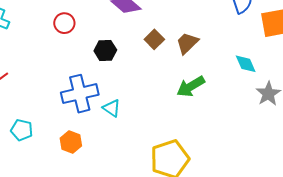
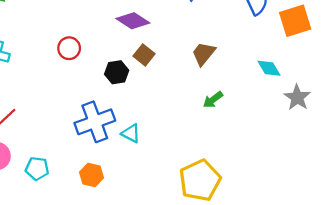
brown square: (154, 39) -> (144, 55), moved
green arrow: (191, 86) -> (213, 100), size x0.7

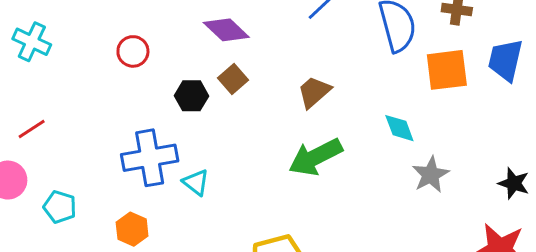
green arrow: (213, 100) -> (316, 157), size x1.8

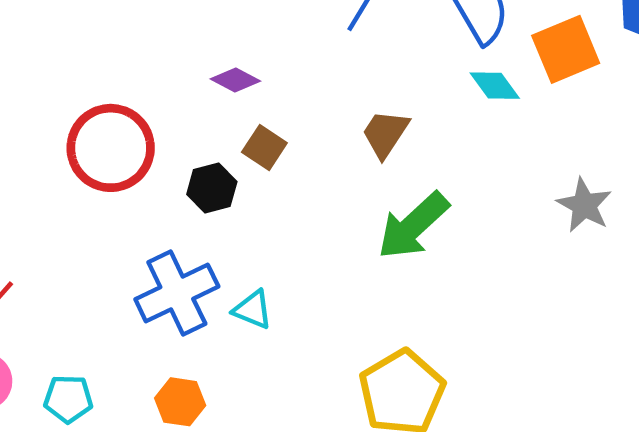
purple diamond: (226, 30) -> (235, 80), size x0.7
red circle: (133, 51) -> (111, 148), size x1.8
cyan diamond: (399, 128) -> (495, 86), moved

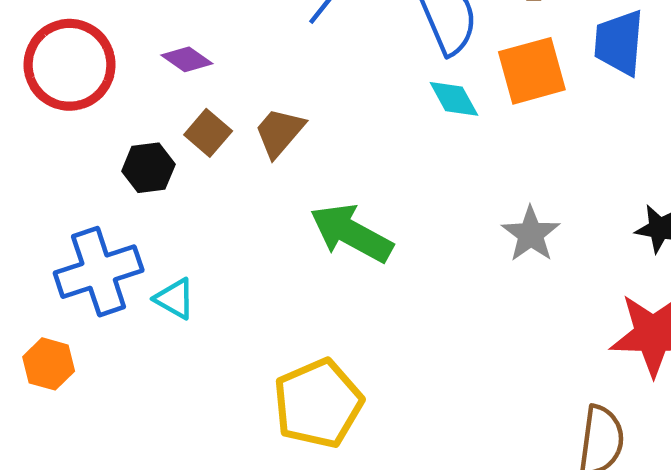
brown trapezoid: (385, 134) -> (279, 132), moved
red circle: (111, 148) -> (70, 65), moved
green arrow: (413, 226) -> (351, 233), turned 64
orange hexagon: (180, 402) -> (49, 364), moved

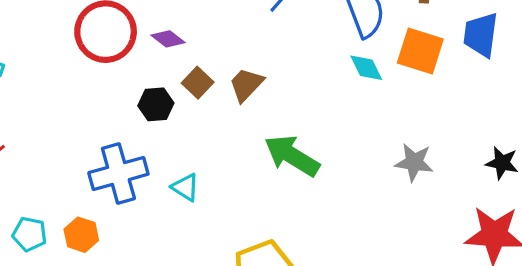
purple diamond: (187, 59) -> (168, 39), moved
orange square: (532, 71) -> (420, 51), turned 30
gray star: (531, 234) -> (414, 162), turned -30
cyan triangle: (175, 299) -> (185, 187), moved

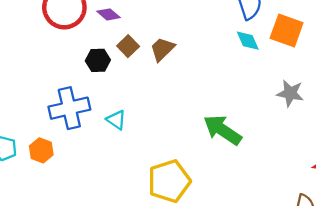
green arrow: (292, 156) -> (222, 130), moved
gray star: (414, 162) -> (290, 93), moved

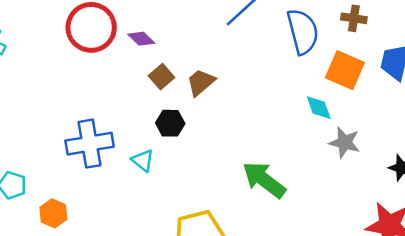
cyan diamond: (248, 41) -> (319, 108), moved
black hexagon: (98, 60) -> (170, 123), moved
orange hexagon: (41, 150) -> (53, 213), moved

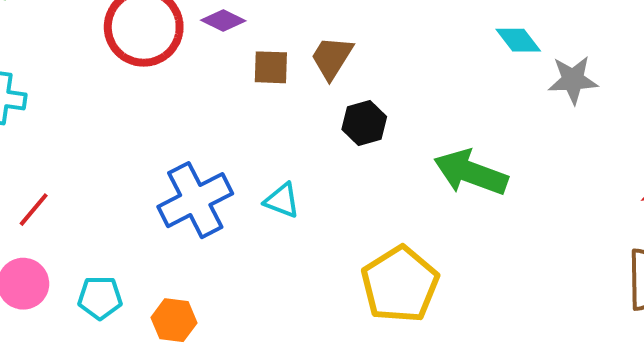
brown square: (162, 77) -> (271, 67), turned -30
black hexagon: (170, 123) -> (364, 123), moved

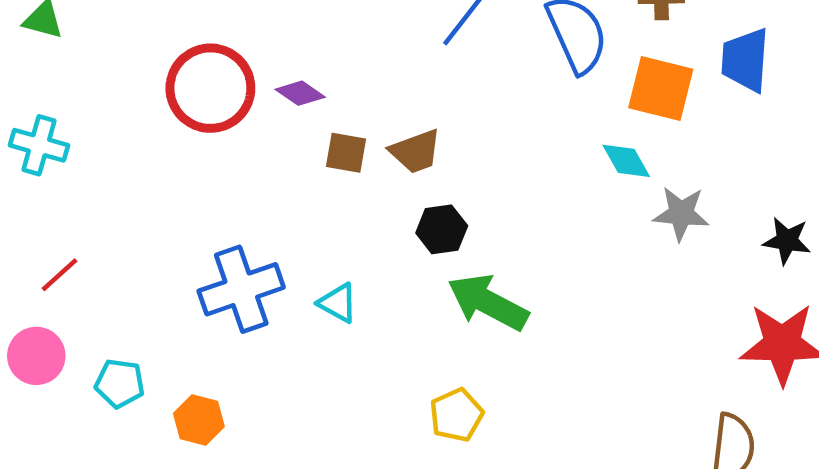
brown trapezoid: (332, 58) -> (416, 151), turned -150
green arrow: (471, 173) -> (488, 302), moved
yellow pentagon: (400, 284) -> (456, 415), size x0.6

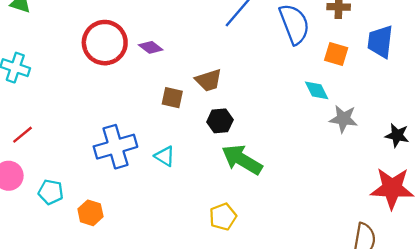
orange square: (661, 88) -> (336, 54), size x0.7
brown square: (346, 153) -> (172, 98), moved

